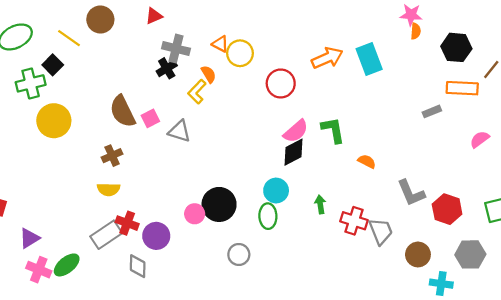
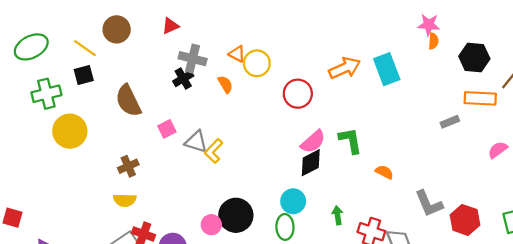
black square: (53, 65) -> (84, 75), moved, turned 30
yellow L-shape: (197, 92) -> (214, 151), moved
brown semicircle: (122, 111) -> (128, 101), moved

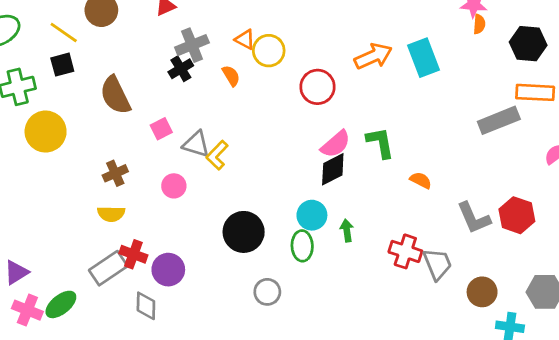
gray cross: (193, 59) -> (192, 45), turned -36
gray rectangle: (450, 122) -> (499, 120), size x1.8
green arrow: (338, 215) -> (347, 231), moved
red hexagon: (465, 220) -> (517, 215), moved
pink circle: (211, 225) -> (174, 186), moved

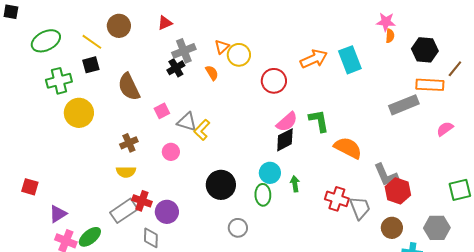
orange triangle: (245, 39) -> (222, 47), turned 49
orange semicircle: (421, 180) -> (348, 148), size x1.8
red hexagon: (517, 215) -> (398, 191), moved

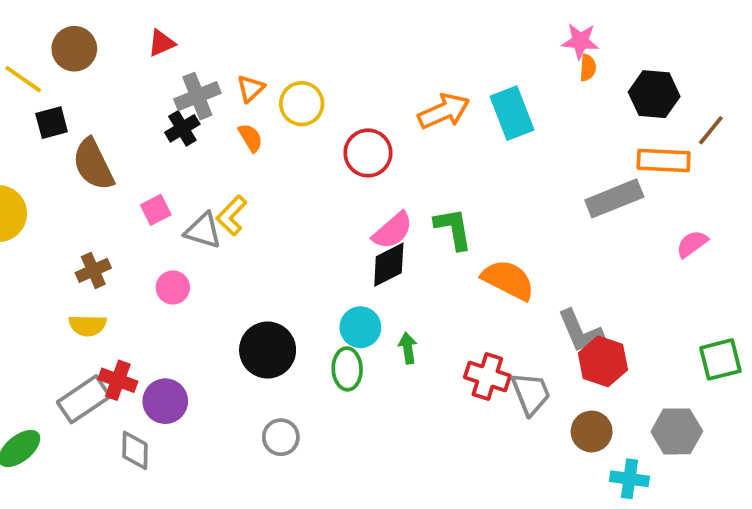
orange triangle: (222, 47) -> (251, 89), moved
black square: (91, 65) -> (52, 123), moved
yellow L-shape: (202, 130) -> (232, 215), moved
gray circle: (238, 228) -> (281, 437), moved

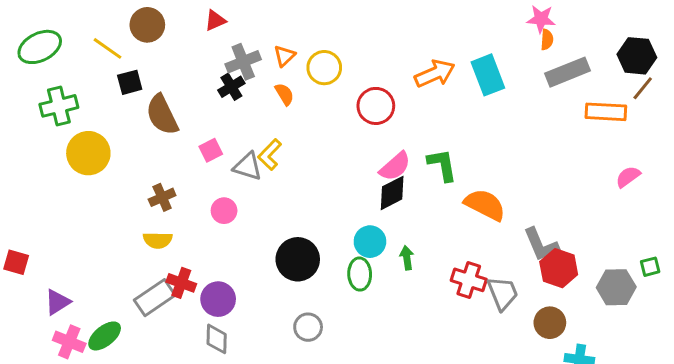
black hexagon: (654, 94) -> (637, 56), moved
gray rectangle: (614, 198) -> (568, 72), moved
green square: (720, 359) -> (650, 267), size x0.6
gray hexagon: (677, 431) -> (616, 287), moved
gray diamond: (135, 450) -> (217, 339), moved

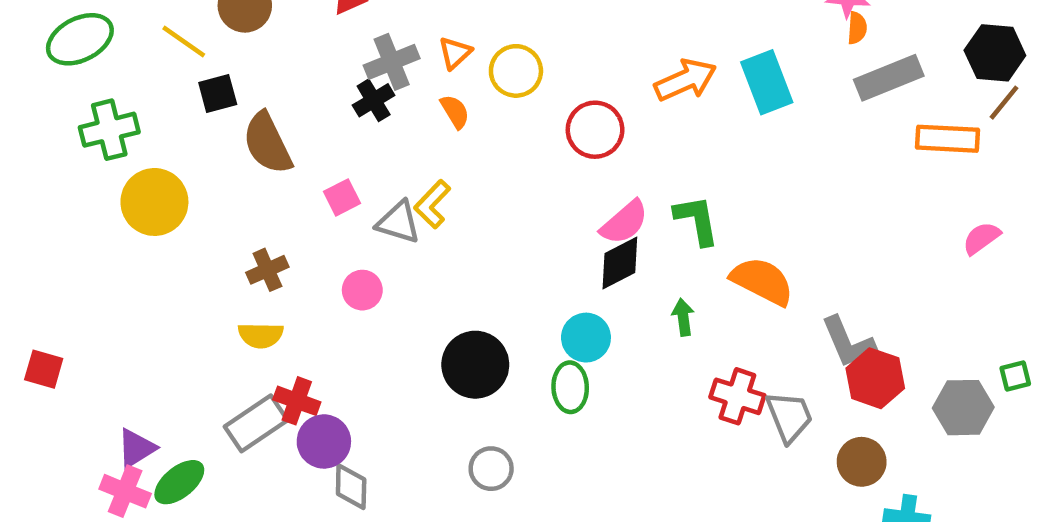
green arrow: (407, 258) -> (683, 317), moved
purple circle: (218, 299) -> (324, 441), moved
purple triangle: (57, 302) -> (136, 448), moved

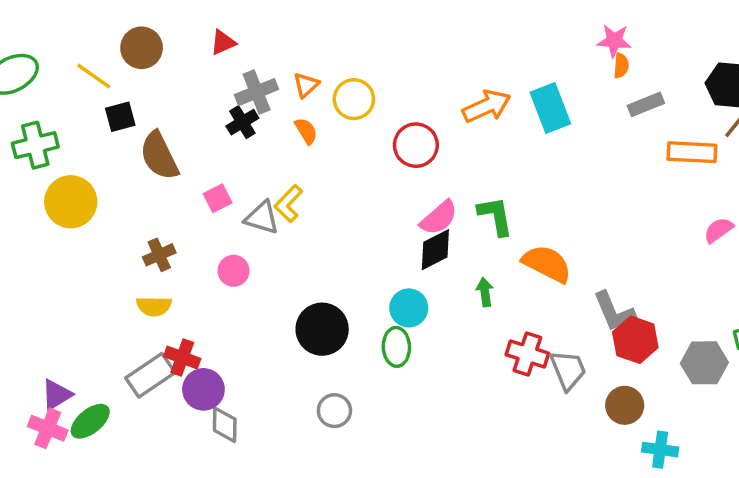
gray rectangle: (889, 78) -> (646, 104), size x0.7

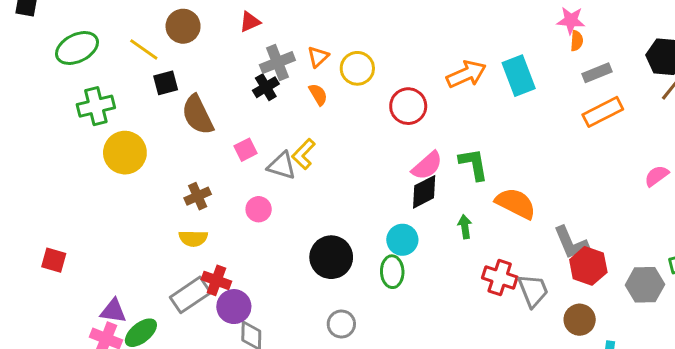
orange rectangle: (692, 152) -> (603, 112), moved, turned -30
purple triangle: (57, 395) -> (113, 311), turned 40

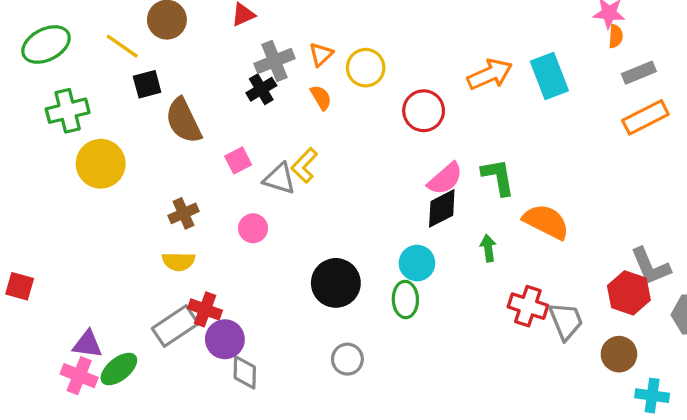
gray L-shape: (571, 243) -> (650, 266), moved

